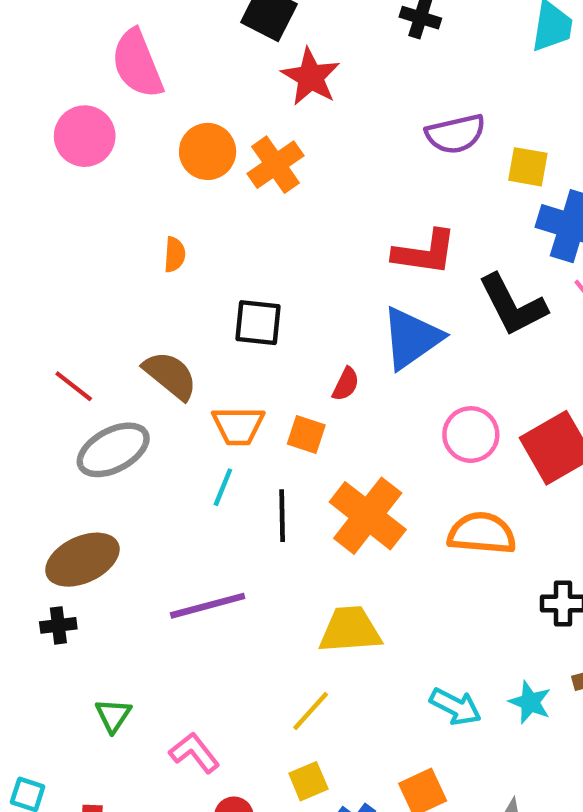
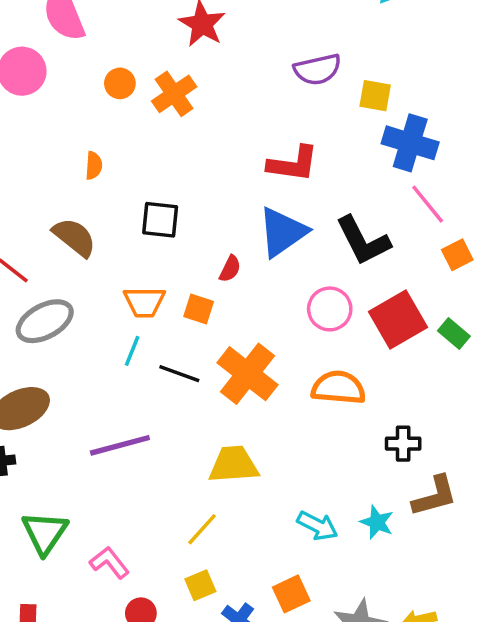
orange circle: (208, 151) -> (120, 83), size x0.7
black L-shape: (513, 305) -> (363, 241), moved
brown semicircle: (170, 375) -> (74, 237), moved
black line: (282, 516) -> (179, 374), turned -69
green triangle: (113, 715) -> (45, 533), size x1.6

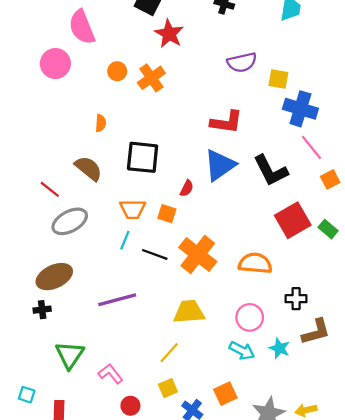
black square: (160, 220) -> (143, 157), size x1.4
pink circle: (330, 309) -> (250, 317), moved

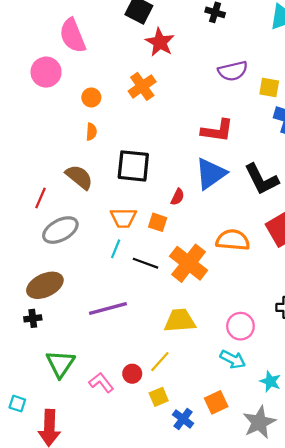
orange circle: (117, 71) -> (91, 97), moved
red line: (50, 189) -> (41, 198), turned 75
orange semicircle: (255, 263) -> (233, 240), moved
cyan star: (279, 348) -> (270, 381), moved
red circle: (130, 406) -> (132, 374), moved

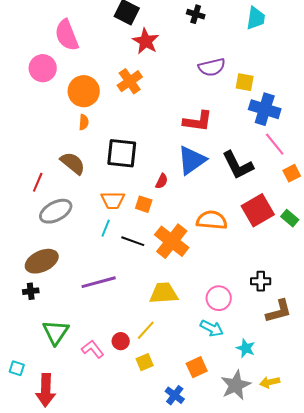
orange circle: (91, 97) -> (84, 91), size x1.8
blue cross: (183, 419) -> (175, 395), moved

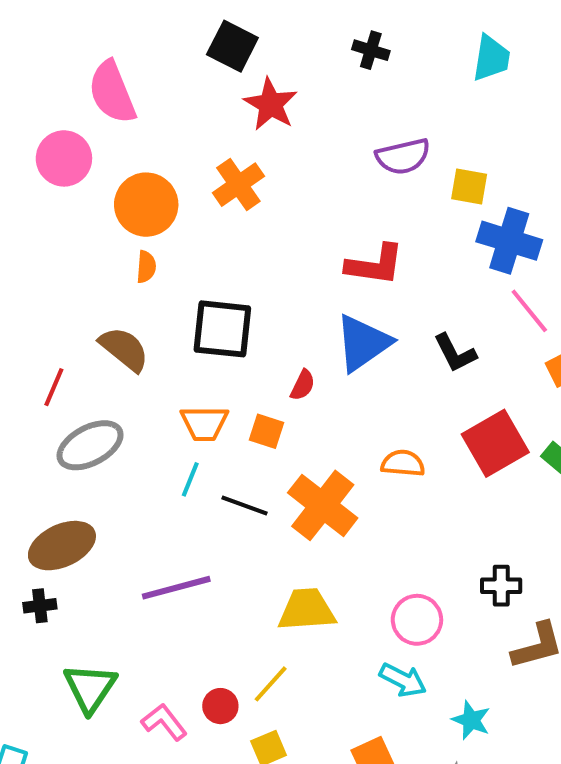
black L-shape: (238, 165) -> (455, 353), size x0.7
orange semicircle: (212, 220) -> (403, 463), size x0.7

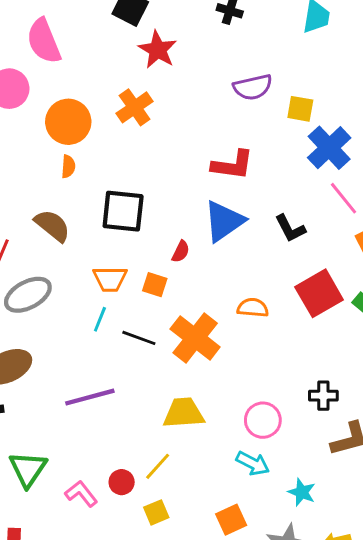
blue cross: (509, 241) -> (329, 148), turned 30

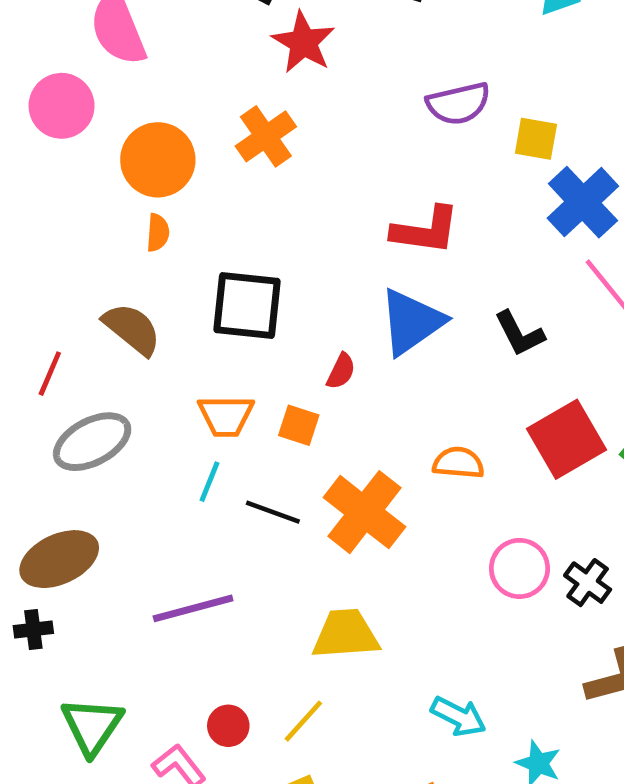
black cross: (323, 396) -> (588, 583), moved, turned 36
pink circle: (263, 420) -> (519, 568), moved
red circle: (122, 482) -> (228, 726), moved

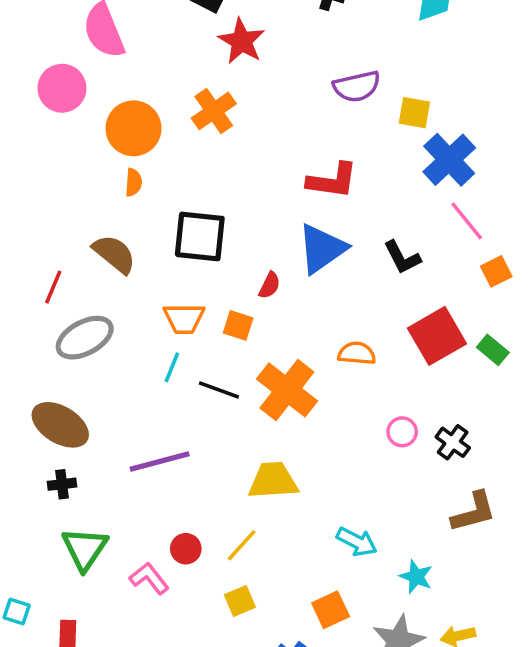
brown ellipse: (59, 559) -> (60, 425), turned 56
pink circle: (519, 568) -> (402, 432), size x0.7
black cross: (33, 630) -> (62, 484), moved

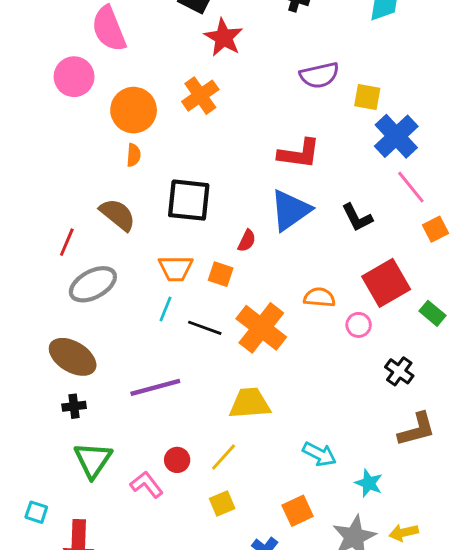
green rectangle: (493, 350) -> (433, 313), moved
pink circle: (402, 432) -> (359, 325), moved

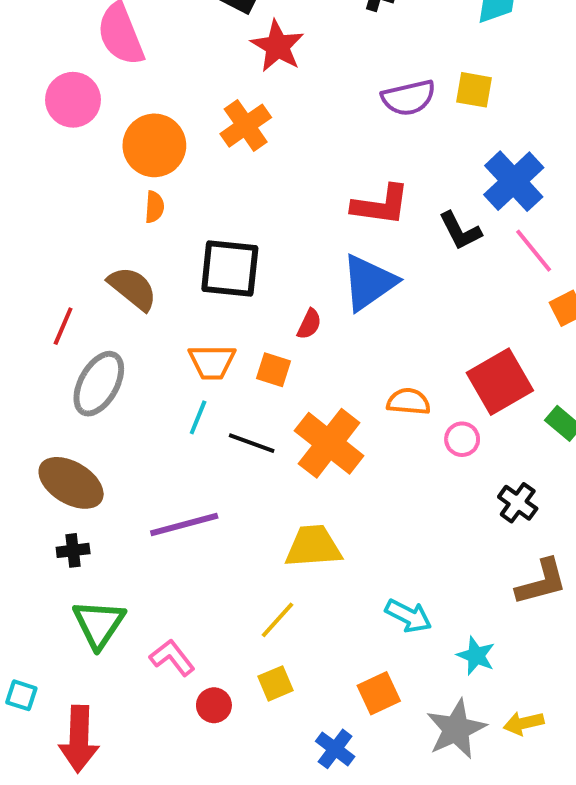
yellow square: (367, 97) -> (474, 90), moved
black L-shape: (357, 217) -> (460, 231), moved
gray ellipse: (93, 284) -> (99, 384), turned -33
red circle: (177, 460) -> (214, 705), moved

